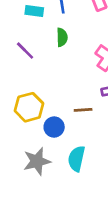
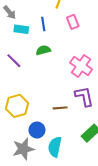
green semicircle: (62, 37) -> (43, 50), turned -104
blue circle: (54, 127) -> (37, 130), moved

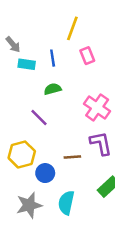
purple line: (14, 61) -> (39, 117), moved
blue circle: (37, 130) -> (45, 173), moved

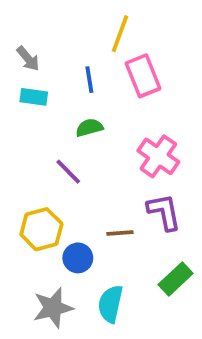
pink rectangle: (87, 56) -> (143, 76), size x1.5
cyan rectangle: (27, 64) -> (34, 97), moved

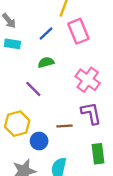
blue line: (89, 80) -> (46, 33), turned 56
green rectangle: (176, 279) -> (98, 154), turned -54

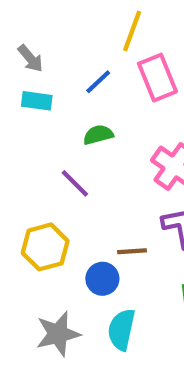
blue circle: (39, 141) -> (102, 279), moved

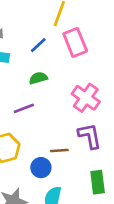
purple line: (75, 183) -> (24, 108), turned -66

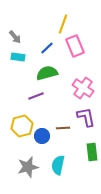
green semicircle: (38, 78) -> (47, 73), size x1.5
blue circle: (41, 168) -> (42, 136), moved

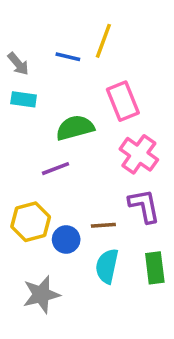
pink rectangle: (75, 46) -> (123, 101), moved
blue line: (47, 48) -> (68, 57), moved, turned 56
cyan semicircle: (58, 165) -> (107, 266), moved

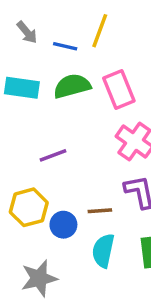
gray arrow: (18, 64) -> (27, 32), moved
cyan rectangle: (24, 99) -> (22, 88), size x1.4
green semicircle: (75, 128) -> (72, 86), moved

